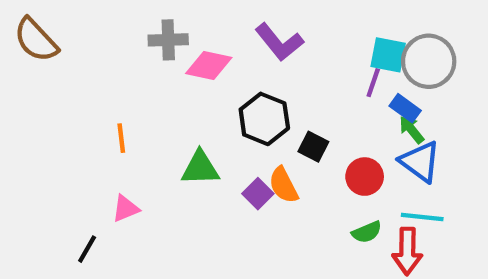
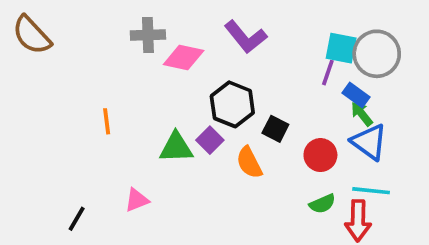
purple square: (258, 194) -> (210, 140), moved
pink triangle: (126, 209) -> (137, 200), moved

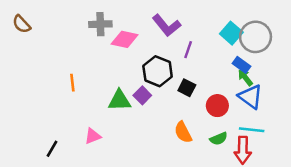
brown semicircle: (32, 35) -> (21, 24), size x0.7
cyan square: (341, 48) -> (231, 33), turned 30
purple line: (328, 73) -> (188, 50), moved
orange semicircle: (249, 163) -> (183, 132), moved

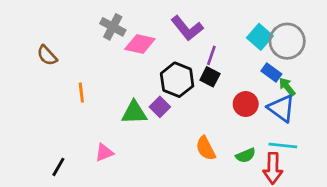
brown semicircle: (21, 24) -> (47, 55), moved
gray cross: (100, 24) -> (113, 27), turned 30
green arrow: (245, 78) -> (287, 87), moved
black square: (187, 88) -> (210, 77), moved
red circle: (217, 106) -> (246, 104), moved

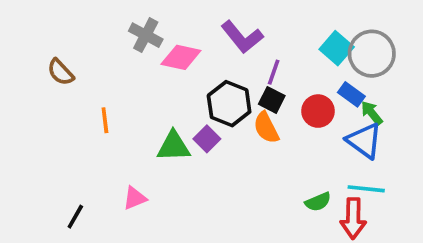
red circle: (246, 104) -> (318, 111), moved
orange semicircle: (206, 148) -> (266, 128), moved

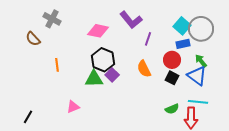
gray cross: (146, 35) -> (52, 19), moved
blue rectangle: (351, 94) -> (183, 44), moved, turned -48
black square: (272, 100) -> (172, 78), moved
black hexagon: (229, 104) -> (103, 60), moved
black line: (75, 217) -> (28, 117), moved

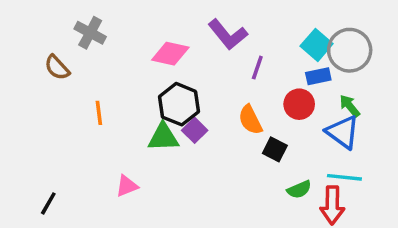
black square: (172, 78) -> (275, 149), moved

